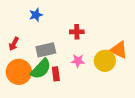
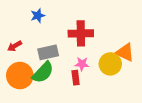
red cross: (77, 32) -> (81, 33), size x1.6
red arrow: (14, 44) -> (15, 46), turned 32
red rectangle: (56, 74) -> (76, 78), moved

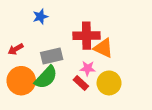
orange triangle: (125, 52) -> (103, 48), moved
yellow circle: (110, 64) -> (109, 83), moved
red rectangle: (76, 78) -> (81, 83), turned -40

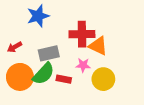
blue star: (40, 17) -> (38, 16), size x1.5
red rectangle: (81, 83) -> (64, 79), moved, turned -32

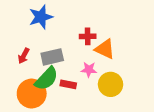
red cross: (82, 34) -> (88, 36), size x0.6
red arrow: (15, 47) -> (24, 56), moved, turned -32
orange circle: (20, 77) -> (32, 94), moved

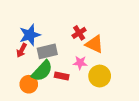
blue star: (41, 17) -> (30, 35), moved
red cross: (88, 36) -> (79, 33), turned -32
orange circle: (32, 94) -> (29, 84), size x0.7

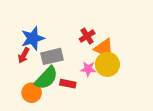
yellow circle: (100, 76) -> (107, 64), moved

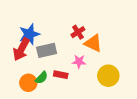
red arrow: (24, 55) -> (21, 49), size x1.6
yellow circle: (107, 64) -> (108, 76), moved
green semicircle: (46, 78) -> (41, 78), moved, size x0.6

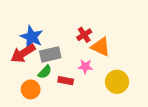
blue star: (29, 34) -> (32, 37), turned -30
red arrow: (21, 49) -> (23, 53), turned 30
green semicircle: (41, 78) -> (45, 72), moved

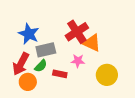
red cross: (84, 35) -> (77, 32), size x1.6
red arrow: (23, 53) -> (21, 64), moved, turned -30

